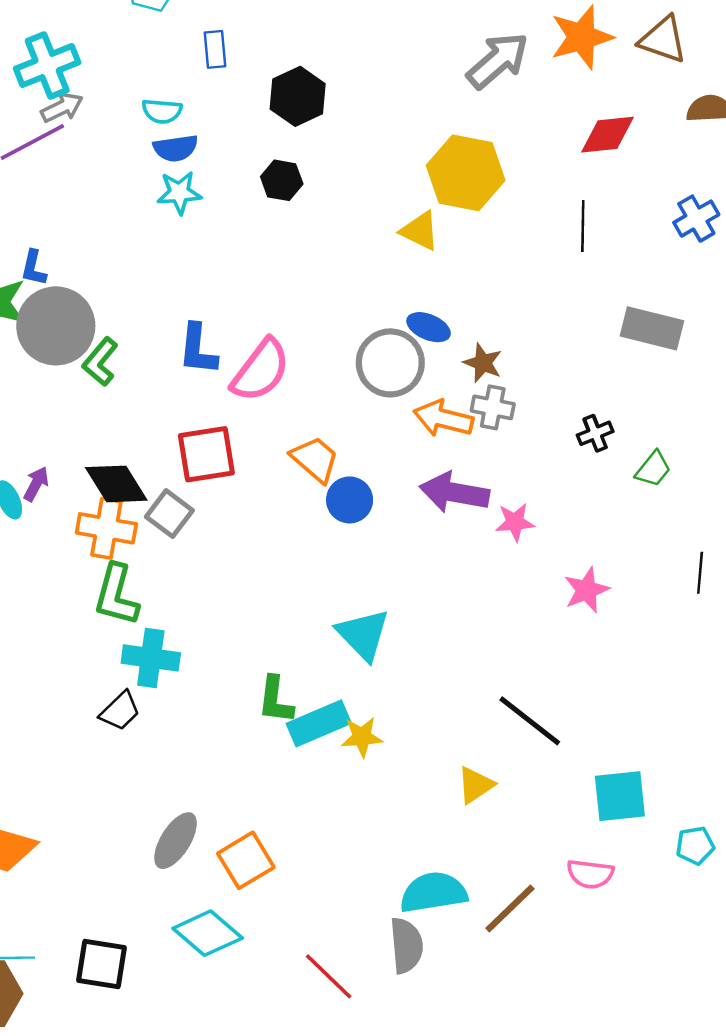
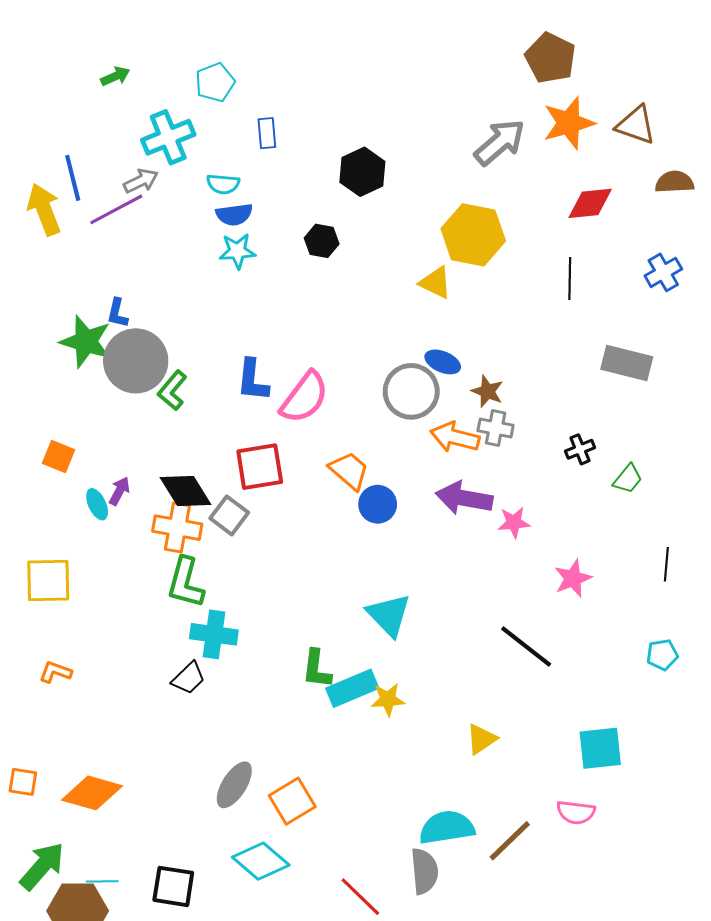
cyan cross: (47, 66) -> (168, 137), moved
black hexagon: (298, 96) -> (362, 172), moved
black line: (530, 721) -> (526, 647), moved
cyan pentagon: (695, 846) -> (662, 655), moved

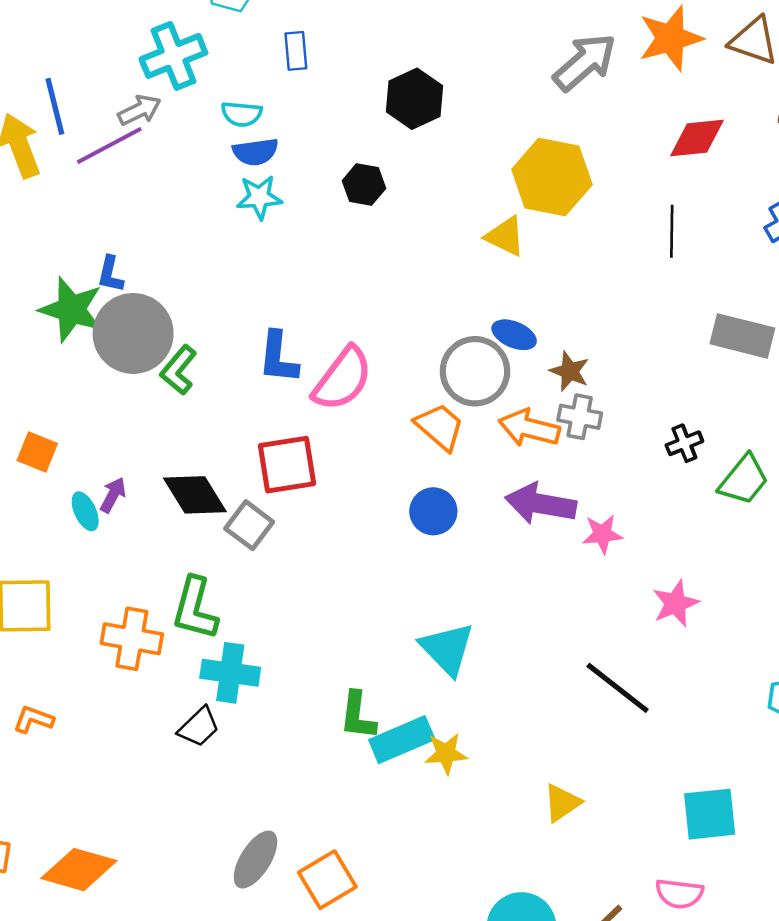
orange trapezoid: (349, 471) -> (440, 427), moved
green trapezoid: (628, 479) -> (744, 480), size x1.4
orange cross: (177, 528) -> (132, 639), moved

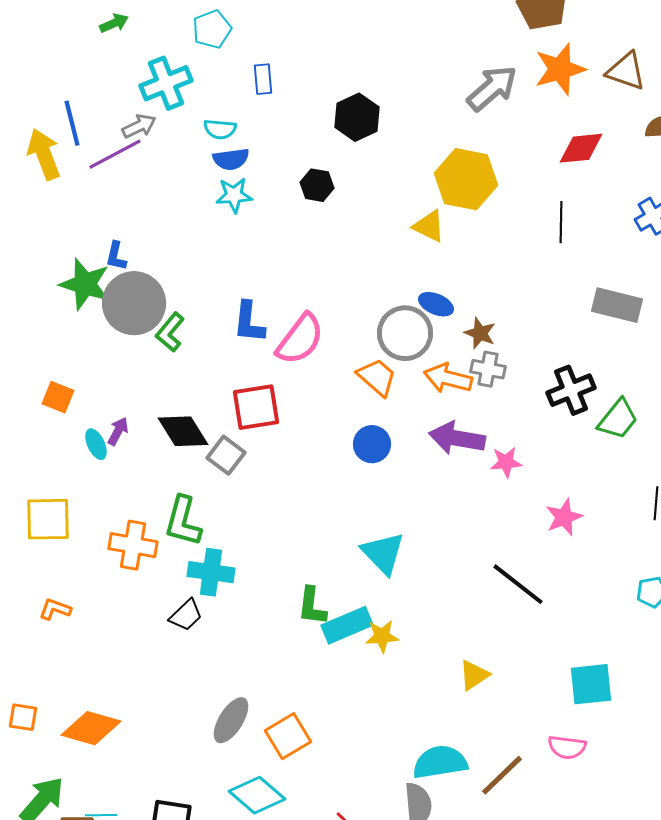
black cross: (684, 443) -> (571, 390), size x1.6

